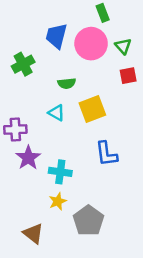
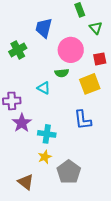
pink circle: (91, 44) -> (71, 50), moved
green triangle: (123, 46) -> (96, 28), moved
green semicircle: (67, 83) -> (62, 73), moved
yellow square: (92, 109) -> (90, 84), moved

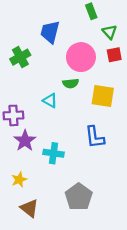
red square: (100, 59) -> (114, 55), moved
yellow square: (90, 84) -> (103, 96), turned 30
yellow star: (45, 157) -> (19, 180), moved

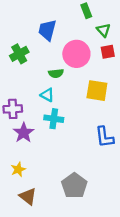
green semicircle: (71, 83) -> (56, 73), moved
blue L-shape: (95, 137) -> (105, 137), moved
cyan cross: (53, 153) -> (54, 119), moved

